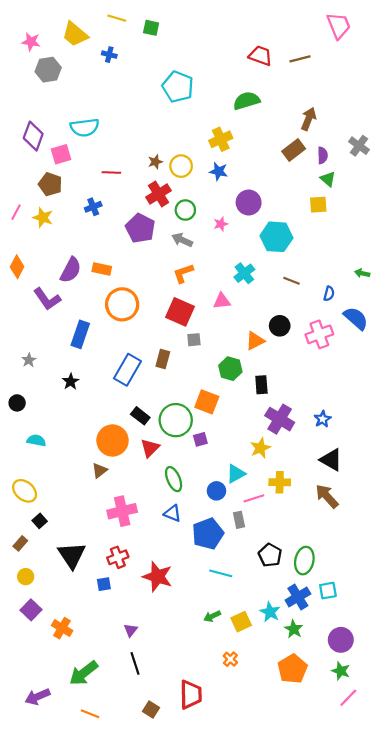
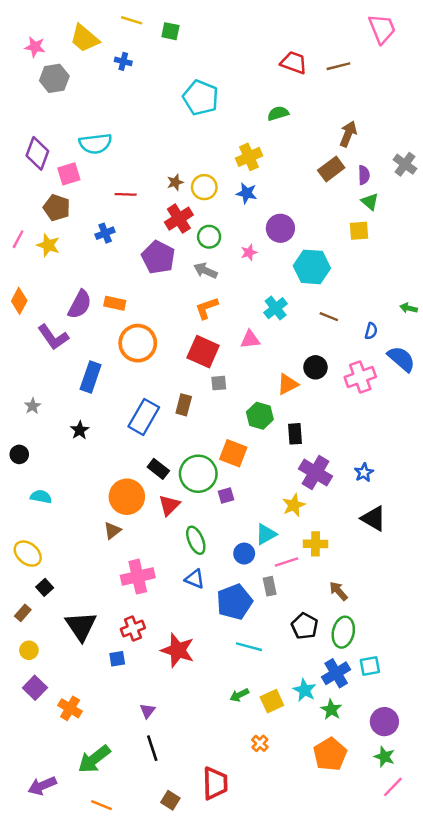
green semicircle: (246, 101) -> (278, 113), size x0.7
brown arrow: (327, 496) -> (338, 591), moved, size x0.7

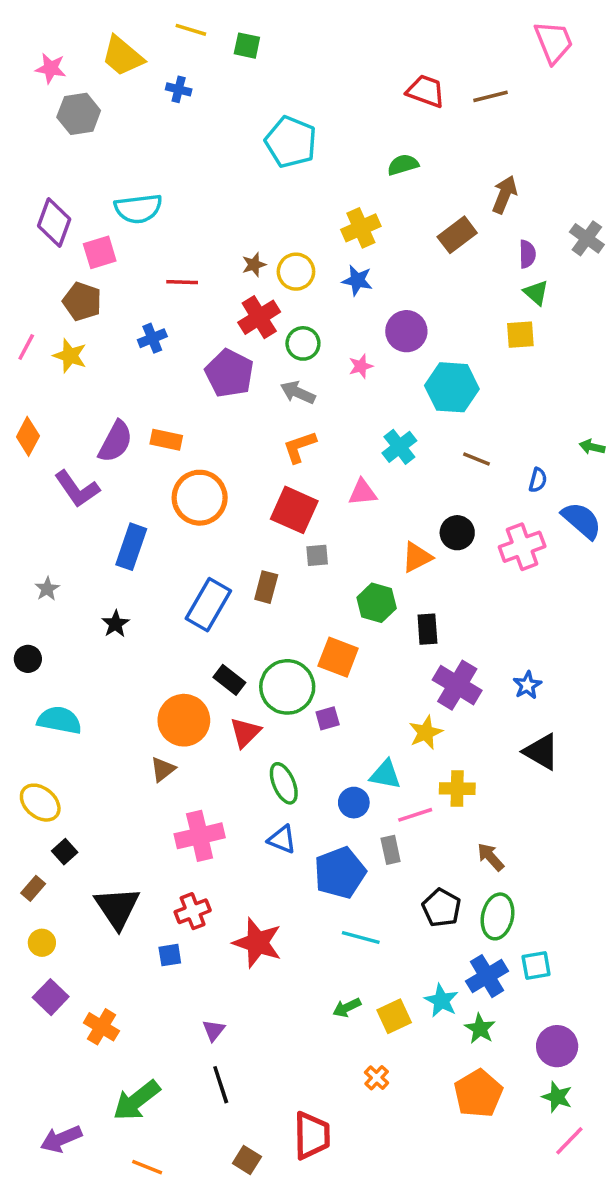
brown rectangle: (331, 169) -> (457, 235), moved
cyan semicircle: (41, 497) -> (59, 720), size x1.4
cyan triangle: (266, 534) -> (385, 775), turned 40

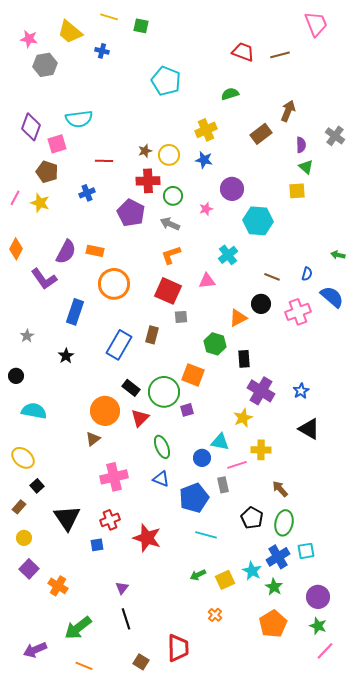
red cross: (259, 317) -> (148, 181), turned 30
brown line: (476, 459) -> (272, 277), moved

